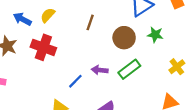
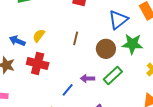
green star: (155, 35) -> (132, 44), size x1.5

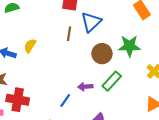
blue triangle: (118, 20) -> (91, 22), moved
brown line: (76, 38) -> (69, 34), moved
red cross: (38, 64) -> (18, 100), moved

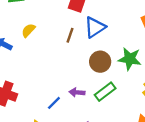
yellow semicircle: (30, 46) -> (28, 30), moved

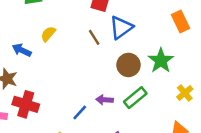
brown line: (70, 35) -> (94, 37), turned -48
green star: (130, 59) -> (161, 61), turned 30

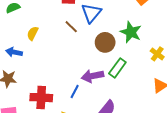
purple arrow: (104, 100) -> (92, 76), size x1.5
red cross: (26, 104) -> (41, 98), moved

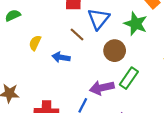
green star: (131, 32) -> (136, 24), moved
blue arrow: (14, 52) -> (61, 57), moved

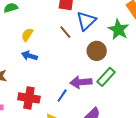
blue arrow: (61, 57) -> (29, 56), moved

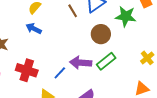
green star: (118, 30) -> (126, 16), turned -30

